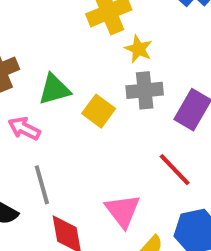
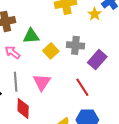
yellow star: (139, 49) -> (95, 14), moved
pink triangle: (123, 211) -> (42, 82), moved

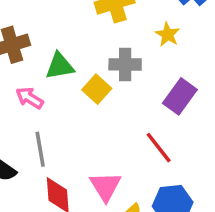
yellow star: (95, 14) -> (168, 34), moved
gray cross: (75, 45) -> (125, 64), moved
pink triangle: (42, 82) -> (105, 186), moved

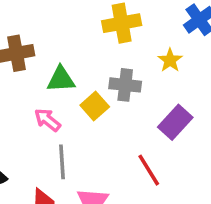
pink arrow: (30, 98) -> (47, 120), moved
gray line: (40, 149) -> (62, 162), moved

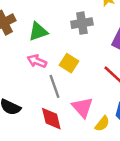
yellow square: (95, 106) -> (69, 63), moved

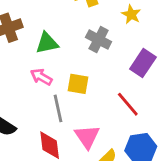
gray cross: (82, 23) -> (99, 40), turned 30
yellow square: (69, 63) -> (78, 84), turned -30

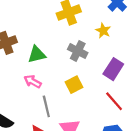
yellow square: (78, 84) -> (74, 85), moved, turned -36
red line: (128, 104) -> (114, 101), moved

